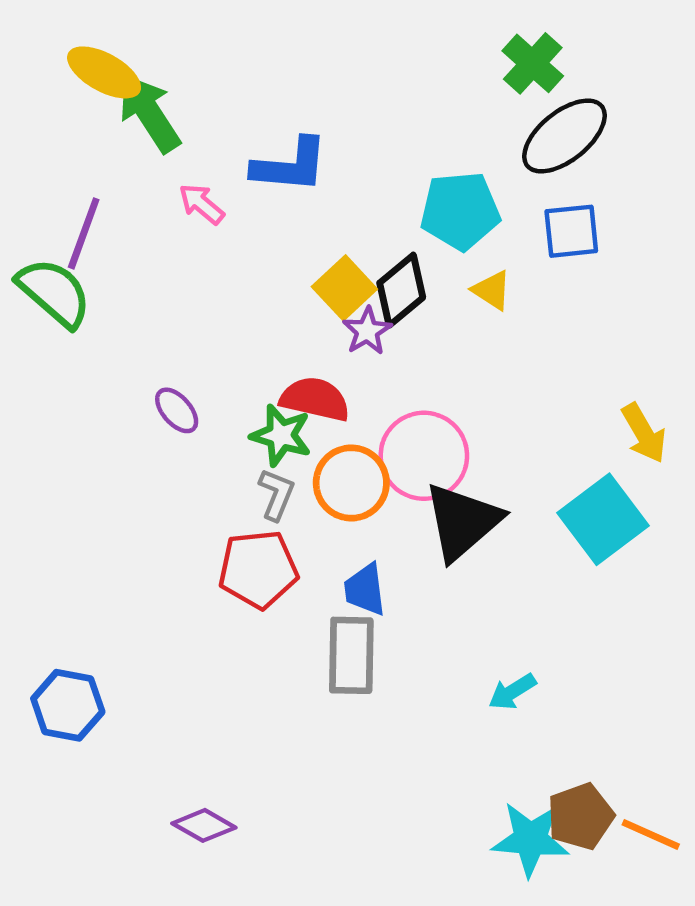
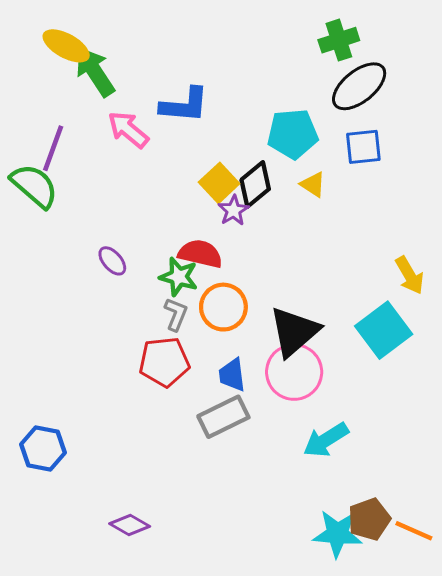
green cross: (533, 63) -> (339, 40), turned 30
pink arrow: (202, 204) -> (128, 130), size x1.4
pink circle: (424, 456) -> (294, 372), moved
gray rectangle: (351, 655) -> (223, 417), turned 63
cyan arrow: (512, 692) -> (326, 440), size x1.5

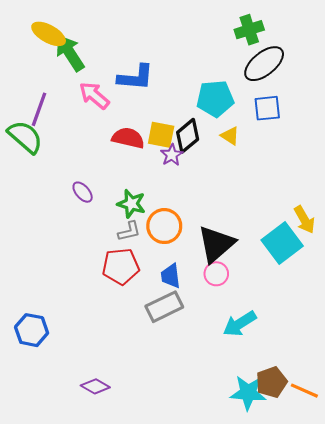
yellow square: (219, 183) -> (161, 135), turned -36
red semicircle: (200, 254) -> (128, 138), moved
yellow arrow: (410, 275) -> (304, 220), moved
gray L-shape: (176, 314) -> (129, 231), turned 55
pink circle: (294, 372) -> (216, 274), size x0.6

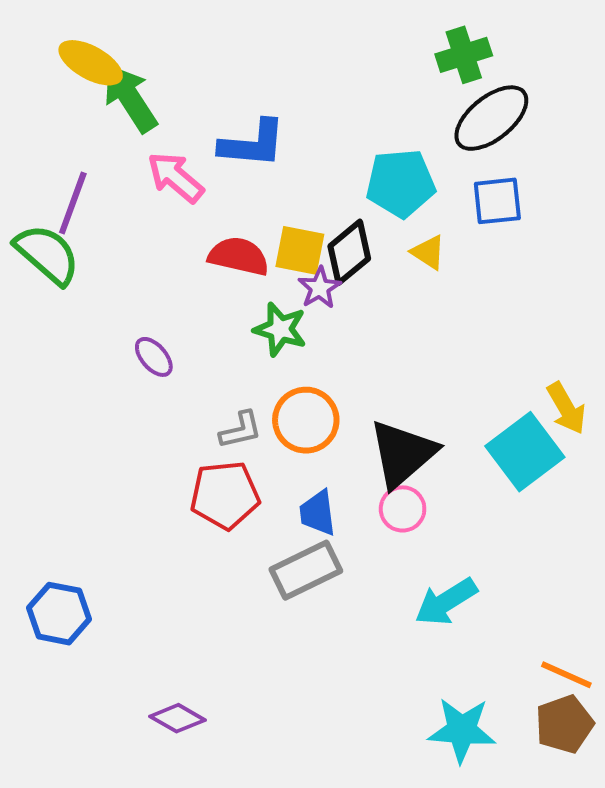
green star: (131, 204) -> (280, 329), moved
brown pentagon: (271, 382) -> (564, 724), moved
orange line: (304, 391) -> (566, 675), moved

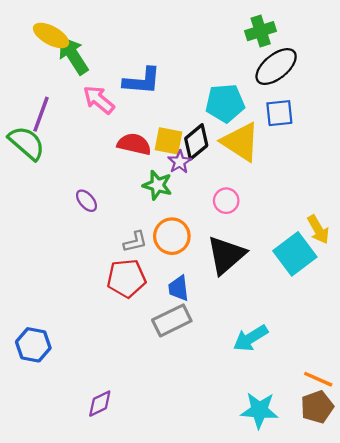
yellow triangle: (428, 252) -> (241, 142), size x2.0
pink circle: (403, 509) -> (226, 201), moved
purple diamond: (177, 718) -> (100, 404), turned -56

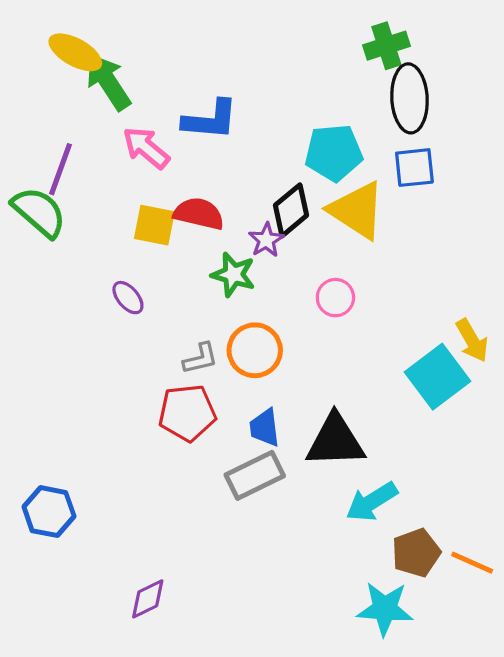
black ellipse: (276, 67) -> (410, 98), turned -54
yellow square: (169, 141) -> (154, 225), moved
black triangle: (226, 255) -> (335, 441), moved, turned 39
brown pentagon: (317, 407) -> (416, 553), moved

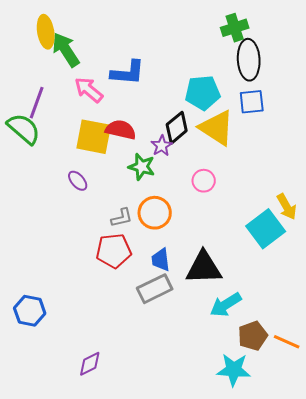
yellow ellipse: (75, 52) -> (46, 32), turned 52
yellow square: (154, 225) -> (94, 137), size x1.4

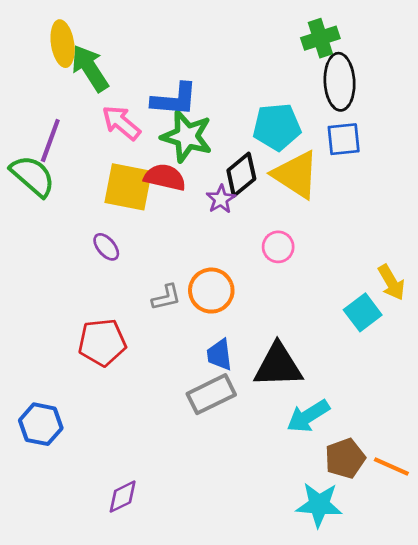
green star: (142, 167) -> (187, 136), moved, size x1.4
cyan square: (266, 229) -> (363, 312), size x0.7
red pentagon: (114, 251) -> (102, 342), moved

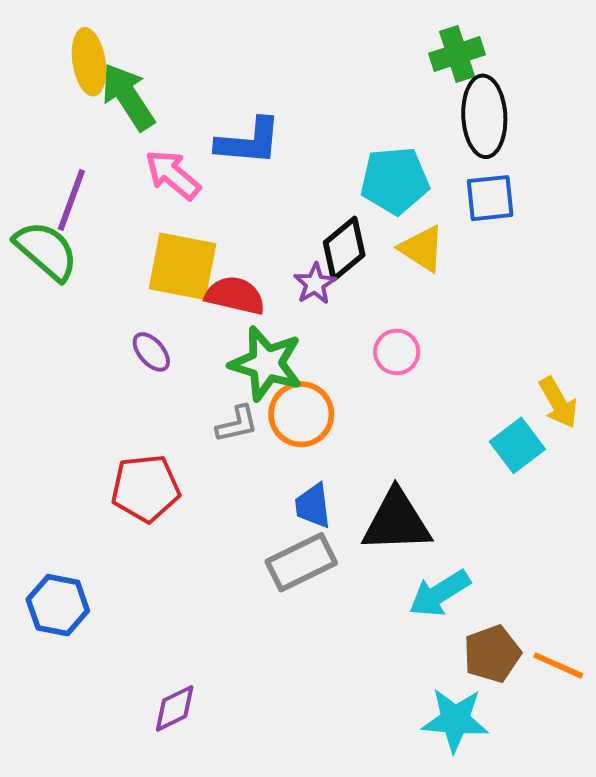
green star: (187, 136) -> (266, 364), moved
yellow triangle: (296, 175) -> (422, 249), size x0.7
red semicircle: (165, 177) -> (235, 295), moved

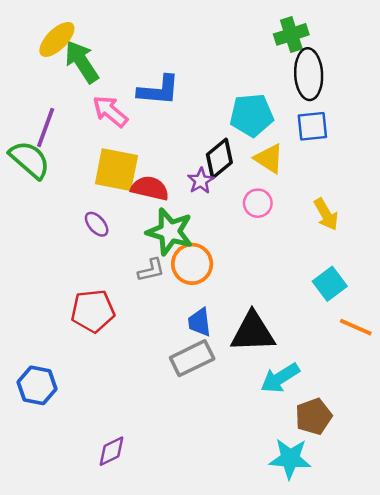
yellow ellipse: (89, 62) -> (57, 39), turned 54
pink circle: (397, 352) -> (258, 203), moved
yellow arrow: (558, 403) -> (326, 214), moved
orange line: (558, 665) -> (356, 327), moved

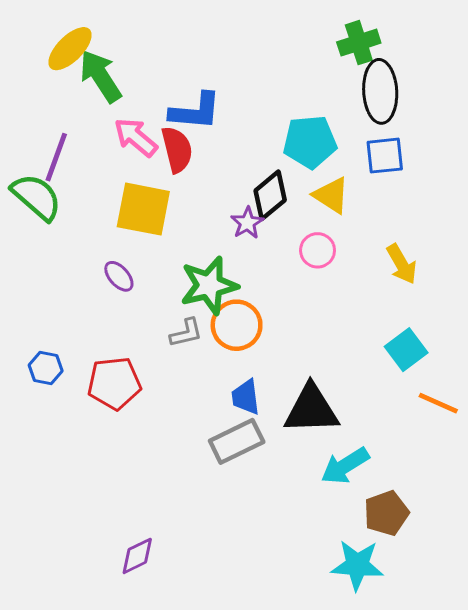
red semicircle: (150, 188) -> (177, 149), moved, turned 63
green star: (170, 232) -> (209, 285), turned -30
blue hexagon: (37, 385) -> (46, 368), moved, size x0.7

